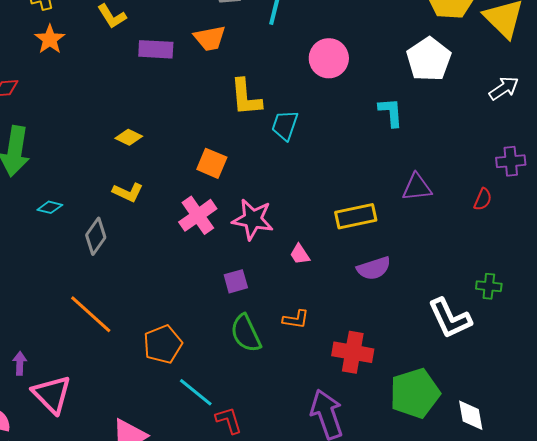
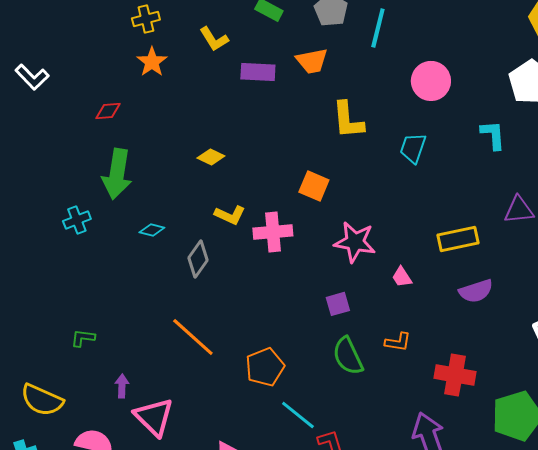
cyan trapezoid: (285, 125) -> (413, 148), moved
yellow diamond: (129, 137) -> (211, 157), moved
pink cross: (198, 215) -> (273, 232), moved, turned 30

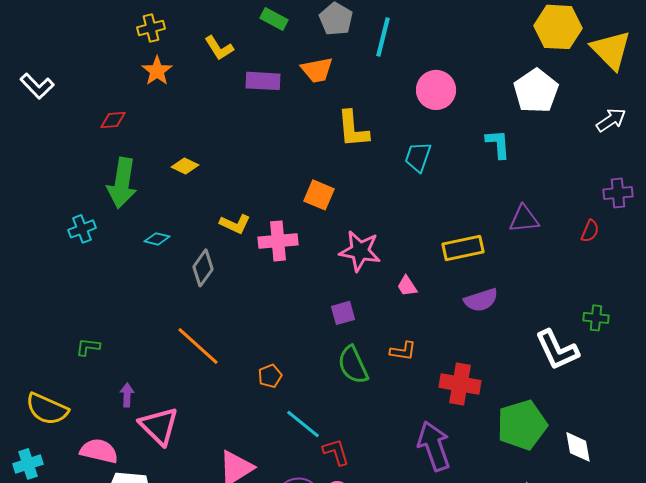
yellow diamond: (211, 157) -> (185, 166), moved
orange pentagon: (265, 367) -> (270, 376), size x0.6

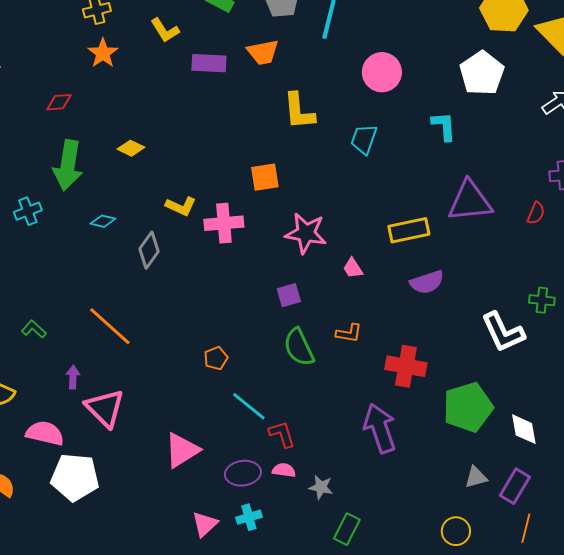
orange square: (319, 195) -> (265, 177), turned -32
purple triangle: (524, 219) -> (470, 201), size x1.5
orange line: (198, 346) -> (110, 326), moved
green L-shape: (88, 347) -> (34, 329), turned 35

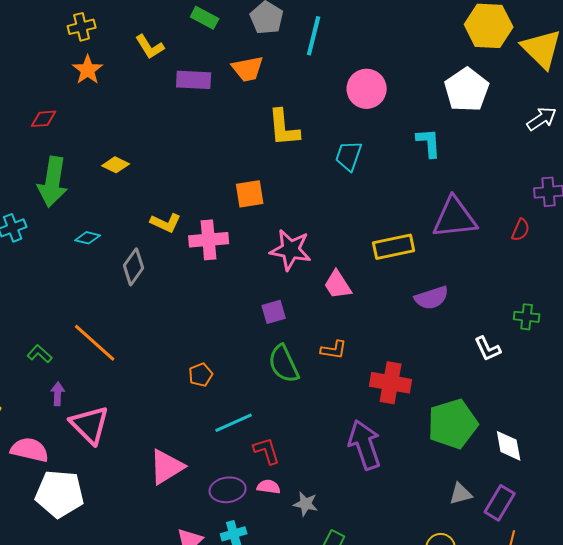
pink trapezoid: (353, 268) -> (338, 285), size x1.4
purple semicircle: (427, 282) -> (432, 298), moved
green L-shape: (34, 329) -> (40, 354), moved
white L-shape: (503, 332) -> (488, 349), size x0.6
cyan line: (249, 406) -> (234, 423), turned -63

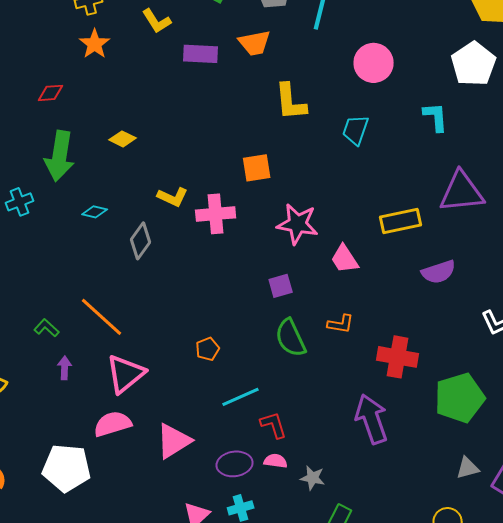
pink triangle: (90, 425) -> (126, 374), moved, turned 36
pink semicircle: (30, 450) -> (113, 424), moved, turned -30

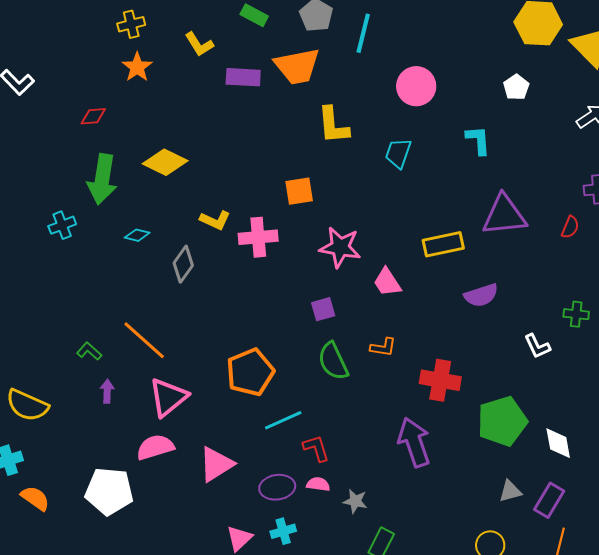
orange trapezoid: (255, 43) -> (297, 66), size x1.4
white pentagon: (474, 64) -> (516, 87), size x0.6
yellow diamond: (123, 139) -> (165, 162), size x1.6
orange pentagon: (208, 349) -> (250, 372), size x2.0

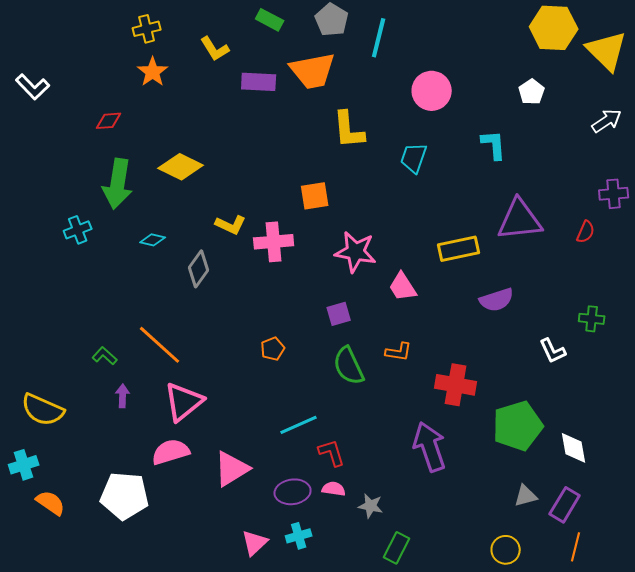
orange pentagon: (250, 372) -> (273, 349), moved, size x0.5

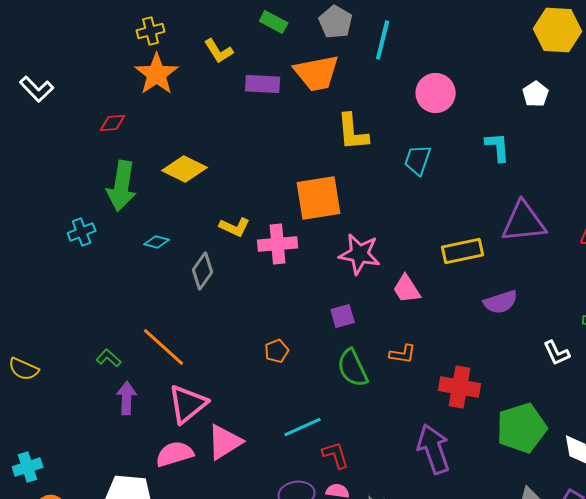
orange star: (153, 72) -> (157, 74), size x1.4
orange square: (315, 196) -> (319, 198), size x1.6
purple arrow: (123, 396) -> (127, 398), size x1.4
yellow semicircle: (43, 410) -> (24, 369), moved, size x0.7
pink triangle: (232, 469) -> (225, 442), moved

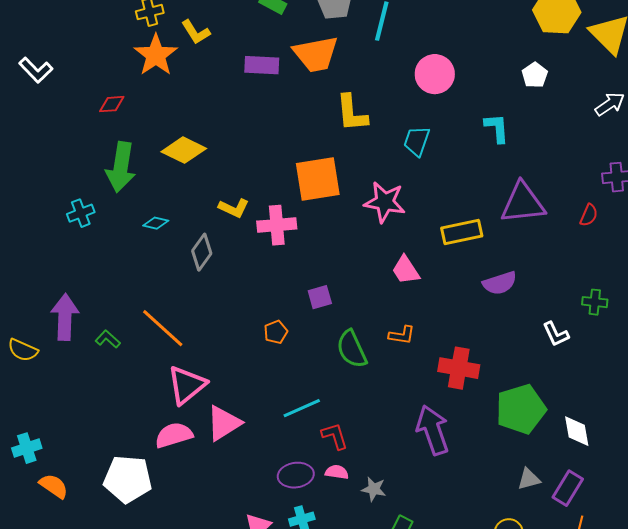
yellow L-shape: (219, 51) -> (196, 32), moved
pink star: (360, 254) -> (385, 202), moved
purple square: (343, 316) -> (320, 297), moved
purple arrow: (127, 398) -> (65, 317), moved, size x1.4

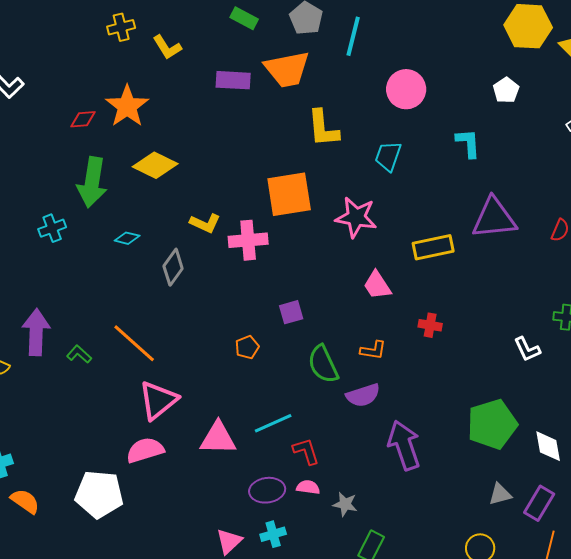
orange star: (156, 55) -> (127, 106), moved
purple semicircle: (500, 283) -> (363, 395), moved
red cross: (459, 368) -> (430, 325), moved, size x0.6
pink triangle: (224, 423) -> (218, 438), moved, turned 33

